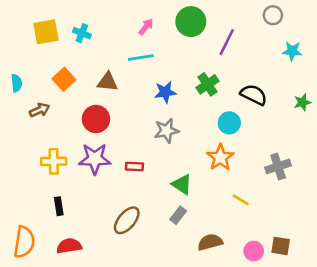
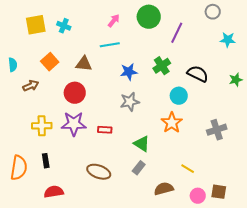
yellow line: (241, 200) -> (188, 169), moved
brown ellipse: (127, 220) -> (99, 172), turned 70
orange semicircle: (24, 242) -> (19, 168), moved

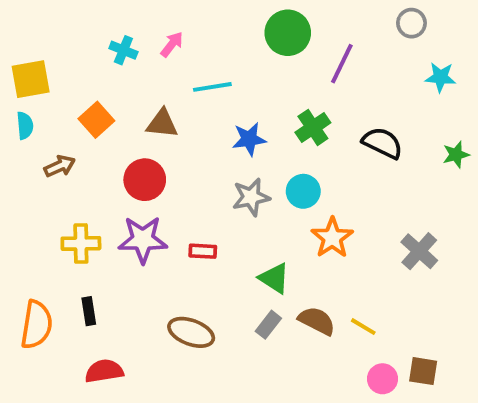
pink arrow: (114, 21) -> (172, 44), moved
yellow square: (36, 25) -> (31, 79), moved
cyan circle: (179, 96) -> (303, 191), moved
gray cross: (217, 130) -> (419, 251), turned -30
brown semicircle: (164, 189) -> (317, 321), moved, turned 42

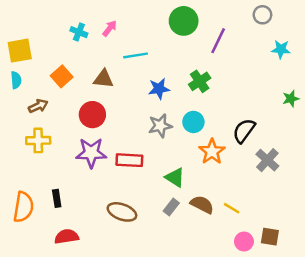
black semicircle: (382, 143) -> (244, 131), moved, turned -80
yellow cross: (81, 243) -> (38, 140), moved
red rectangle: (203, 251) -> (129, 160), size x1.5

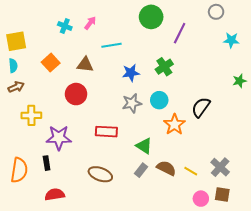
brown arrow: (38, 106) -> (16, 87), moved
purple star: (91, 153) -> (59, 138), moved
gray cross: (267, 160) -> (220, 167), moved

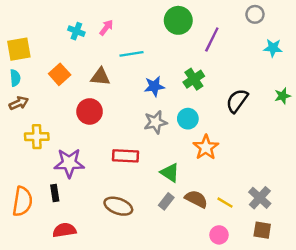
black semicircle: (201, 107) -> (237, 101), moved
pink circle: (201, 199) -> (219, 235), moved

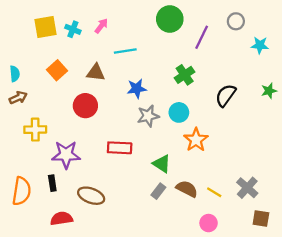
gray circle: (255, 14) -> (236, 21), moved
yellow square: (19, 49) -> (46, 27), moved
blue star: (154, 86) -> (137, 89), moved
brown ellipse: (118, 206) -> (91, 196), moved
brown square: (262, 230) -> (261, 218), moved

